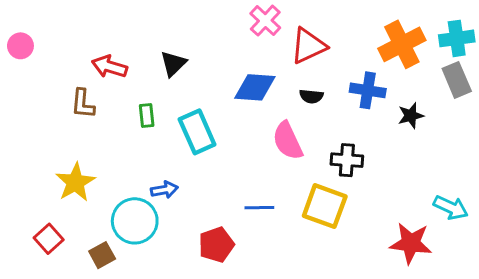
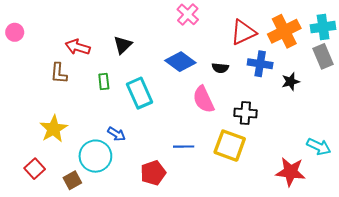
red triangle: (308, 46) -> (243, 32), moved
blue diamond: (255, 87) -> (180, 62), turned 32
blue arrow: (164, 190) -> (116, 134), turned 42

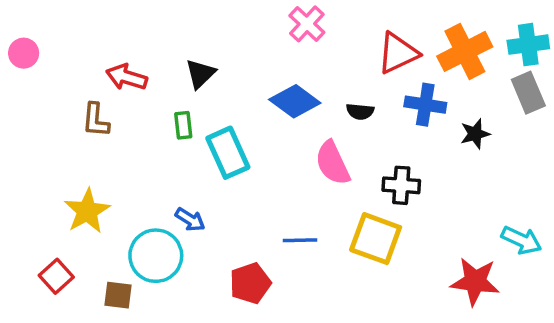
green rectangle: (104, 82) -> (183, 125), moved
brown square: (72, 180) -> (118, 295), turned 36

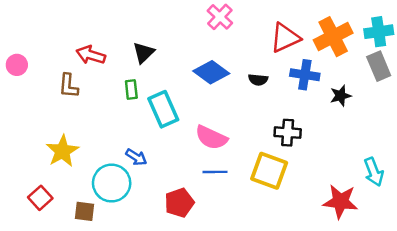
pink circle: (24, 53) -> (17, 65), moved
pink semicircle: (333, 163) -> (211, 137), moved, turned -40
cyan arrow: (521, 240) -> (374, 172), turned 44

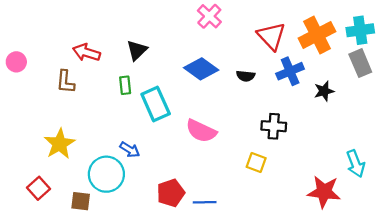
red triangle: (285, 38) -> (271, 36), turned -48
blue cross: (305, 75) -> (290, 71), turned -32
yellow square: (269, 171) -> (256, 162), size x0.6
blue line: (215, 172) -> (205, 202), moved

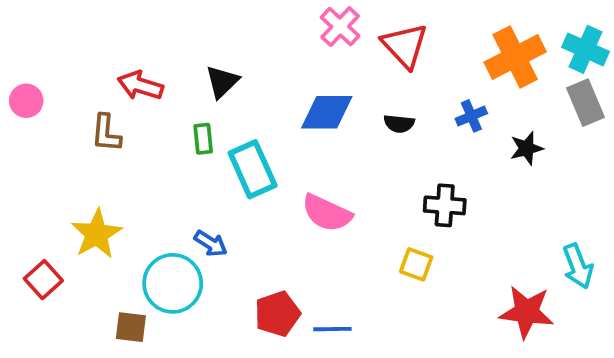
cyan cross: (360, 30) -> (585, 49), turned 32
red triangle: (271, 36) -> (405, 46), moved
blue diamond: (201, 69) -> (327, 112), turned -36
blue cross: (290, 71) -> (471, 116), size x0.7
red square: (39, 188) -> (43, 280), moved

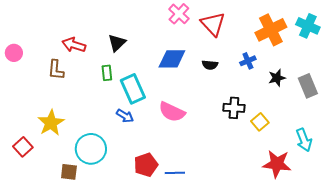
gray rectangle: (585, 103) -> (308, 86), moved
blue arrow: (211, 243) -> (125, 116), moved
yellow square: (416, 264) -> (260, 122), moved, turned 30

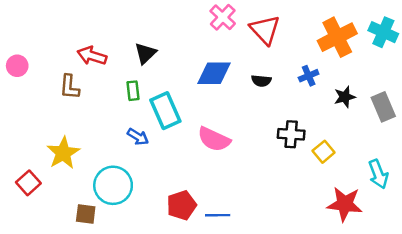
blue arrow: (125, 116) -> (138, 137), moved

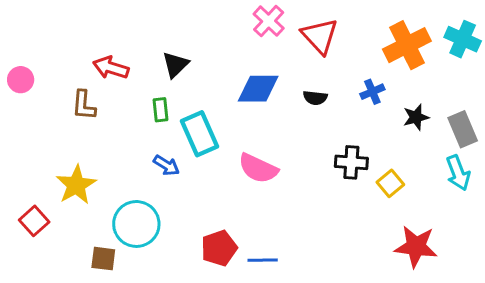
cyan arrow: (378, 174) -> (458, 173), moved

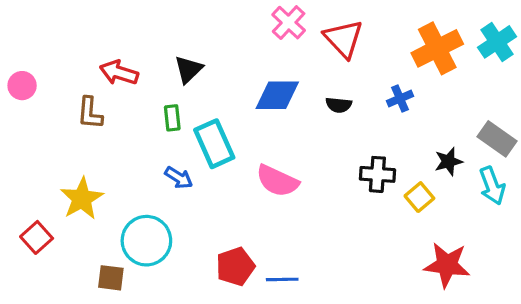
cyan cross: (463, 39) -> (497, 42), turned 32
black star: (416, 117) -> (449, 161), moved
gray rectangle: (463, 129) -> (497, 139), turned -32

